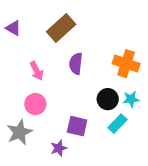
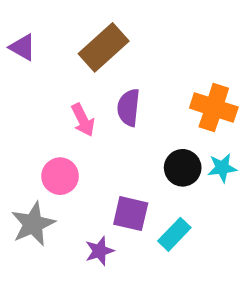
pink arrow: (37, 71) -> (83, 120), moved
cyan rectangle: (118, 124) -> (174, 234), moved

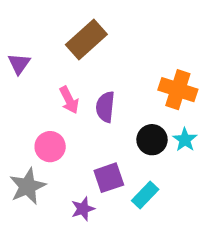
purple triangle: (23, 47) -> (19, 64), moved, turned 35
purple semicircle: (129, 108) -> (105, 107), moved
cyan star: (222, 168) -> (185, 140), turned -30
purple square: (131, 214) -> (109, 178), turned -32

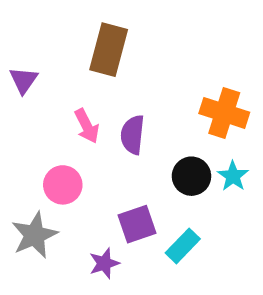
brown rectangle: (86, 39) -> (109, 50), turned -33

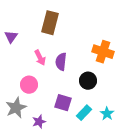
cyan star: (233, 176) -> (107, 114), moved
purple square: (137, 224) -> (63, 103), turned 36
purple star: (104, 263) -> (39, 122), moved

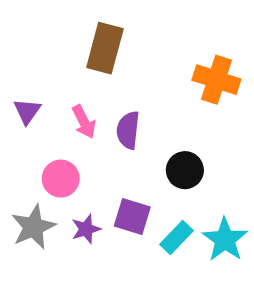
purple triangle: (11, 37) -> (27, 111), moved
orange cross: (103, 52) -> (216, 80), moved
cyan star: (107, 114) -> (225, 240), size x1.5
purple star: (39, 122) -> (86, 229), moved

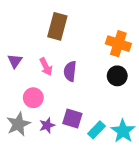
black circle: (185, 170) -> (117, 76), moved

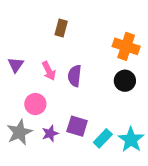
brown rectangle: (57, 26) -> (61, 28), size x0.6

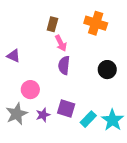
orange cross: (126, 46) -> (96, 23), moved
purple triangle: (16, 65) -> (13, 56), turned -40
pink arrow: (49, 71) -> (61, 43), moved

